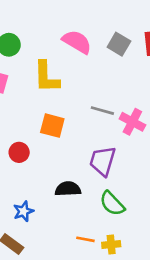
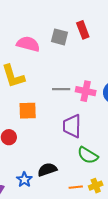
black semicircle: (68, 189) -> (47, 170), moved

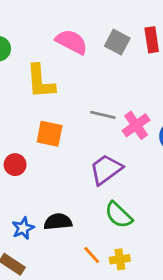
pink cross: (86, 91) -> (136, 125), turned 30
purple trapezoid: (72, 126) -> (106, 169), turned 40
orange line: (76, 187) -> (92, 255), turned 40

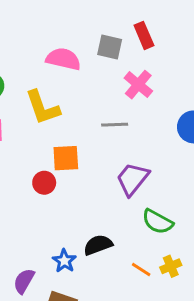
pink cross: (136, 125) -> (138, 85), moved
red circle: (15, 165) -> (44, 183), moved

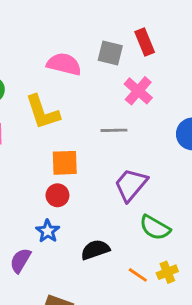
red circle: (44, 183) -> (57, 195), moved
blue star: (64, 261) -> (48, 231), moved
purple semicircle: (24, 281) -> (20, 260), moved

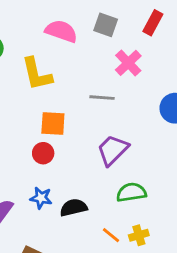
red rectangle: (145, 42) -> (153, 23), moved, turned 45
green semicircle: (155, 228) -> (131, 192), turned 136
blue star: (48, 231) -> (41, 198), moved, turned -30

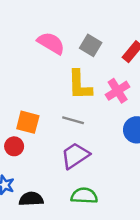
pink cross: (128, 63) -> (118, 91), moved
yellow L-shape: (37, 74) -> (80, 85), moved
gray line: (102, 98) -> (73, 120), moved

